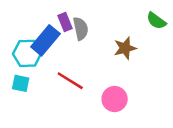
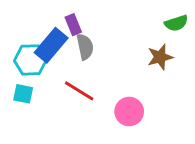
green semicircle: (156, 21) -> (176, 23), turned -54
gray semicircle: (81, 29) -> (85, 47), moved
brown star: (125, 48) -> (160, 57), moved

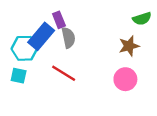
pink circle: (129, 112) -> (125, 79), moved

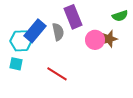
purple rectangle: (59, 20) -> (73, 17), moved, size x1.6
red line: (64, 73) -> (57, 74), moved
pink circle: (125, 79) -> (95, 40), moved

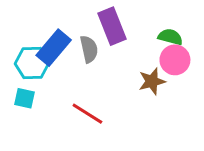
green semicircle: (120, 16) -> (170, 37), moved, turned -147
brown star: (109, 39) -> (152, 81), moved
pink circle: (95, 40) -> (175, 60), moved

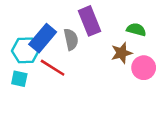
pink circle: (175, 60) -> (144, 68), moved
brown star: (152, 81) -> (121, 53), moved
red line: (87, 114) -> (53, 68), moved

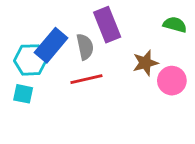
green semicircle: (136, 30) -> (175, 25), moved
red line: (53, 68) -> (86, 79), moved, turned -45

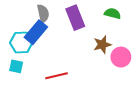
green semicircle: (175, 25) -> (113, 13), moved
gray semicircle: (85, 47) -> (43, 13), moved
red line: (86, 79) -> (57, 76), moved

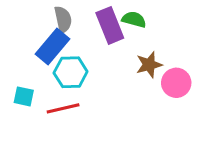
green semicircle: (113, 13) -> (134, 19), moved
cyan hexagon: (21, 43) -> (71, 72), moved
red line: (57, 76) -> (63, 108), moved

